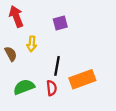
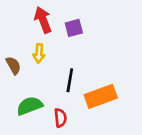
red arrow: (16, 16) -> (43, 20), moved
red semicircle: (52, 88) -> (60, 118), moved

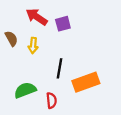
red arrow: (43, 20) -> (37, 17), turned -35
brown semicircle: (13, 65) -> (11, 39), moved

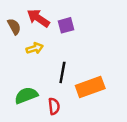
brown semicircle: (11, 39) -> (14, 27), moved
yellow arrow: (33, 45) -> (35, 48), turned -112

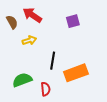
purple square: (66, 25) -> (73, 21), moved

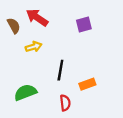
orange rectangle: (76, 73) -> (87, 84), size x0.6
red semicircle: (46, 89) -> (65, 103), moved

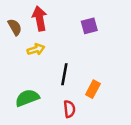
red arrow: (37, 17) -> (40, 18), turned 45
orange rectangle: (87, 84) -> (93, 89), turned -42

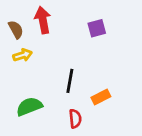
yellow arrow: (36, 49) -> (23, 55), moved
orange rectangle: (93, 89) -> (101, 97), turned 35

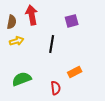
brown semicircle: (16, 30) -> (12, 22), turned 40
black line: (70, 81) -> (52, 44), moved

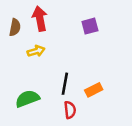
yellow arrow: (17, 41) -> (36, 51), moved
black line: (52, 44) -> (65, 84), moved

